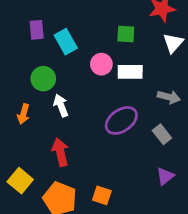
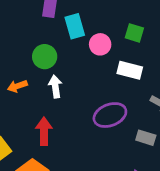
pink circle: (101, 64) -> (100, 44), moved
orange arrow: (23, 114) -> (17, 86), turned 42
gray rectangle: (162, 134) -> (146, 138), turned -48

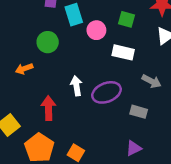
white arrow: (55, 87) -> (76, 86), moved

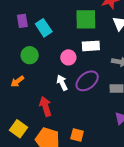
green square: (126, 19) -> (86, 19), size x1.6
pink circle: (96, 30) -> (68, 57), moved

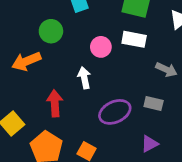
orange arrow: (17, 81) -> (26, 61), size x1.5
purple ellipse: (87, 81) -> (115, 112), moved

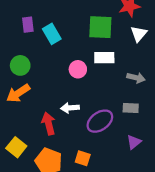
green circle: (51, 31) -> (20, 65), moved
white arrow: (84, 78) -> (70, 108), moved, turned -72

